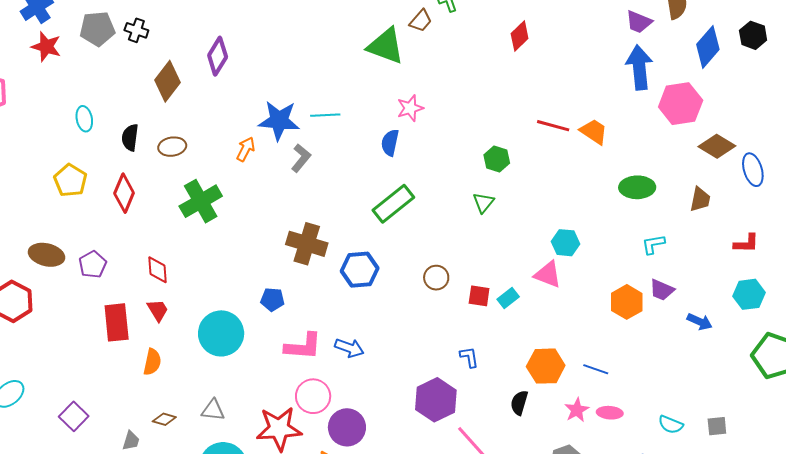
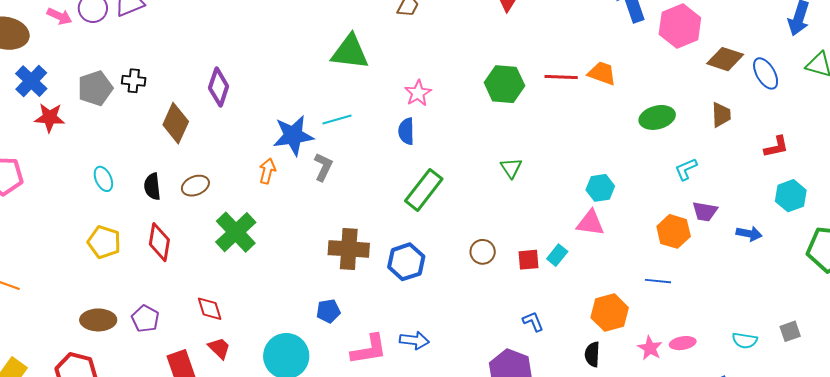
green triangle: (386, 46) -> (350, 52), moved
green hexagon: (497, 159) -> (504, 84), moved, size x1.5
blue line: (596, 369) -> (658, 281), moved

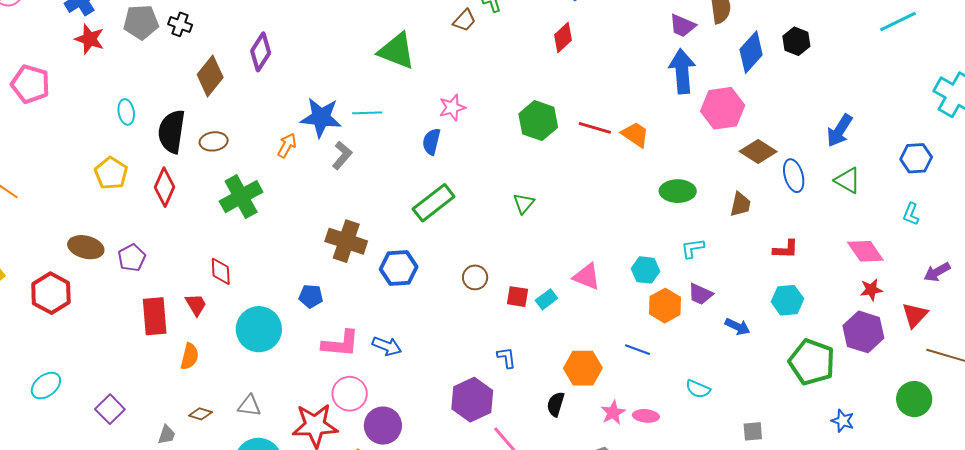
black semicircle: (152, 187) -> (172, 132), size x1.6
cyan hexagon: (600, 188) -> (646, 270), moved
red diamond: (210, 309) -> (221, 271), moved
cyan semicircle: (745, 340) -> (698, 389), moved

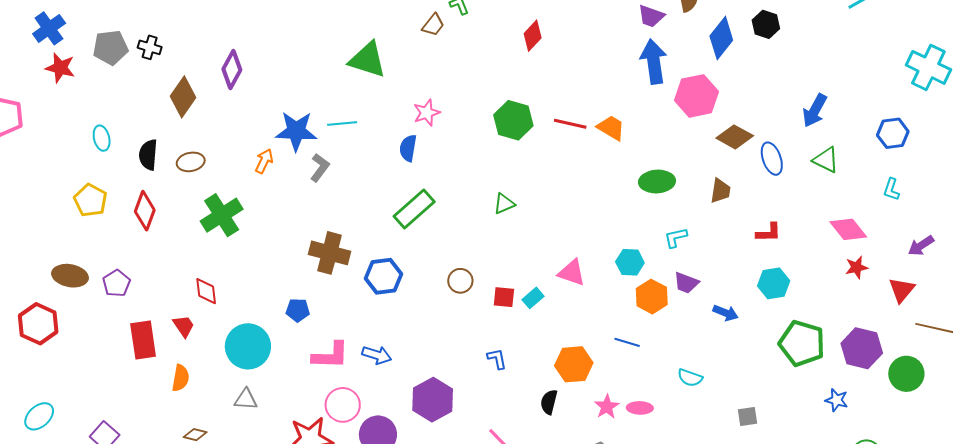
black semicircle: (172, 132) -> (148, 155), size x0.7
green triangle: (524, 203) -> (504, 204), turned 30
purple hexagon: (863, 332) -> (862, 348), moved
purple hexagon: (472, 400) -> (433, 400), moved
gray triangle: (249, 406) -> (246, 399), moved

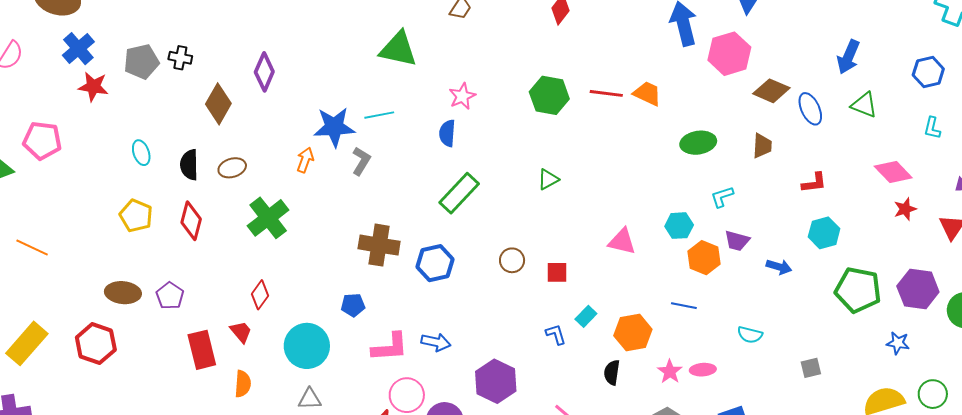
red diamond: (206, 291) -> (260, 295), turned 48
cyan rectangle: (533, 298) -> (586, 316), moved

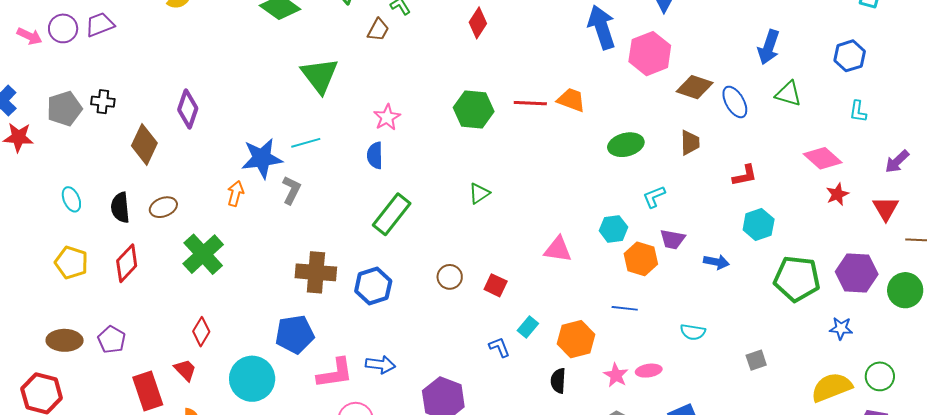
green triangle: (398, 49) -> (320, 76), turned 45
red diamond: (191, 221) -> (127, 263), turned 33
red square: (557, 272) -> (496, 285), turned 30
blue pentagon: (353, 305) -> (295, 334), size x1.6

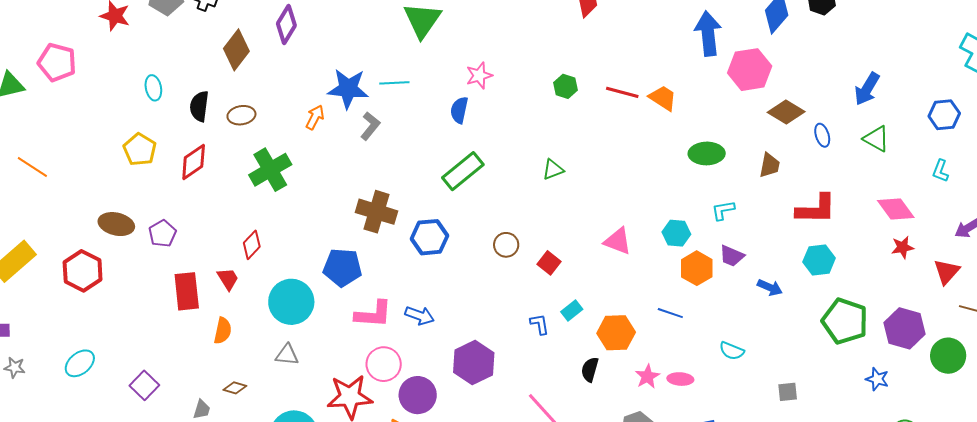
blue ellipse: (735, 102) -> (822, 135), size x0.7
green hexagon: (474, 110) -> (565, 86), size x0.6
red L-shape: (745, 175) -> (816, 209), size x1.6

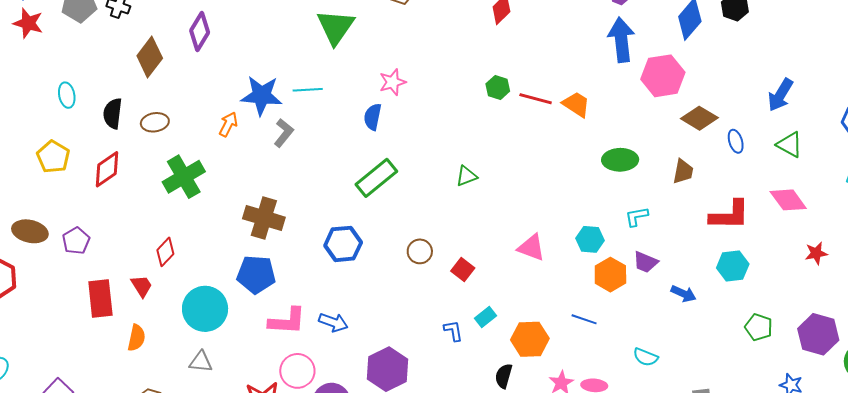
green hexagon: (565, 86) -> (498, 88), moved
pink diamond: (896, 209) -> (788, 200), moved
brown cross: (376, 212) -> (264, 218), moved
green pentagon: (845, 321) -> (759, 327), size x0.6

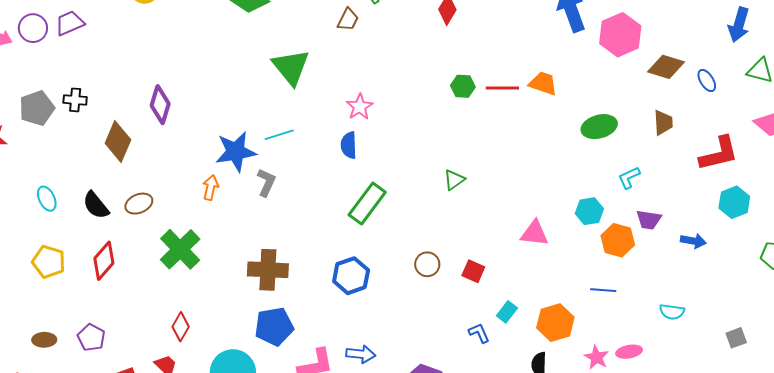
black semicircle: (113, 113) -> (96, 205), turned -32
brown ellipse: (30, 231) -> (44, 340), size x0.7

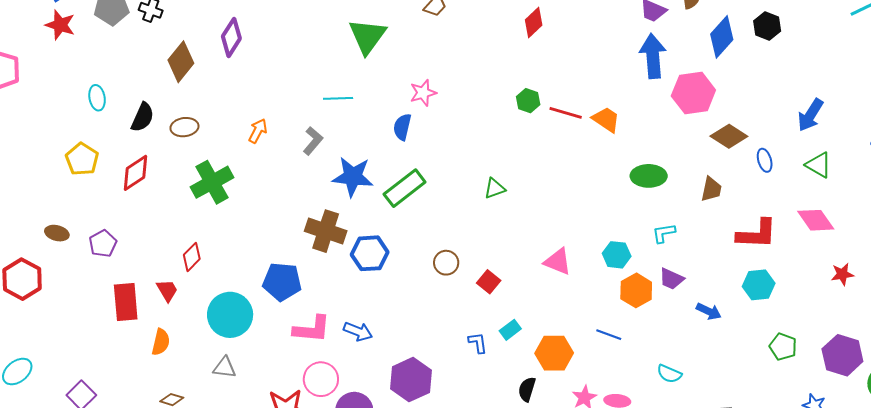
blue star: (236, 152) -> (353, 177), moved
black semicircle: (96, 205) -> (142, 117), turned -132
brown cross: (268, 270) -> (326, 231), moved

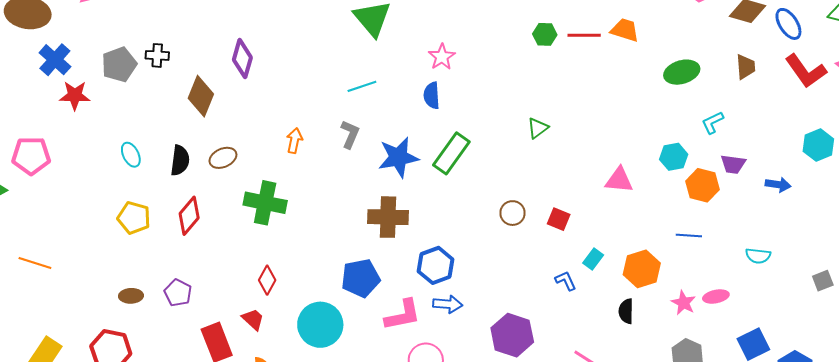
blue ellipse: (765, 160) -> (788, 24), size x1.4
green cross: (212, 182) -> (265, 203), turned -33
red L-shape: (757, 234) -> (806, 71), moved, turned 69
blue hexagon: (370, 253) -> (436, 265), moved

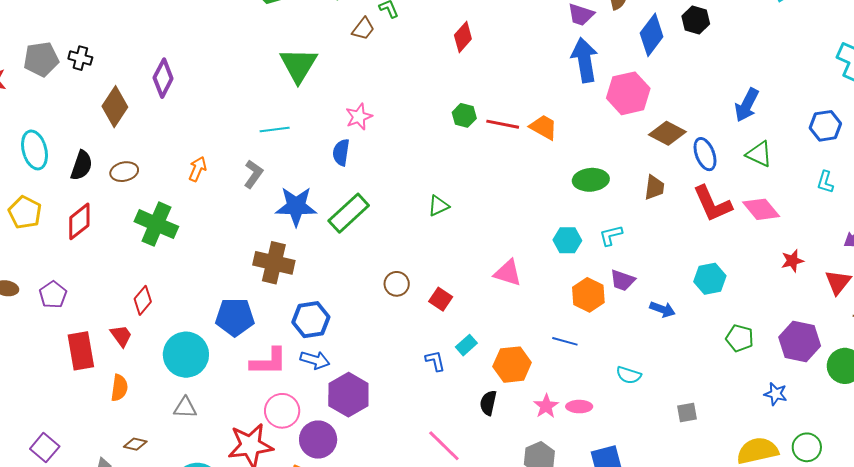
cyan ellipse: (131, 155) -> (35, 150), size x1.5
cyan hexagon: (674, 157) -> (567, 240), moved
purple hexagon: (512, 335) -> (348, 395), moved

